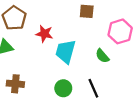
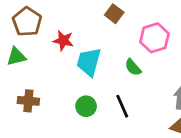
brown square: (87, 11) -> (114, 14), turned 32

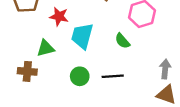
green triangle: (16, 57) -> (46, 48), moved
black line: (122, 106) -> (113, 76), turned -70

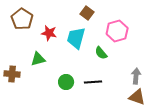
cyan trapezoid: (82, 36) -> (76, 38), moved
brown cross: (27, 71) -> (12, 74), moved

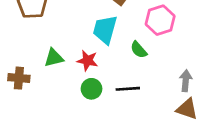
red star: (49, 33) -> (87, 61), moved

